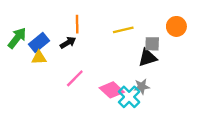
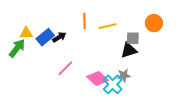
orange line: (77, 24) -> (84, 21), moved
green arrow: (17, 38) -> (17, 48), moved
blue rectangle: (39, 43) -> (45, 37), moved
yellow triangle: (39, 58) -> (26, 33), moved

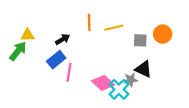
orange circle: (154, 23) -> (163, 34), moved
blue rectangle: (45, 37) -> (56, 60), moved
black triangle: (129, 50) -> (143, 69), moved, turned 42
pink line: (65, 68) -> (69, 72), turned -36

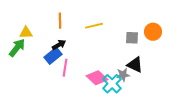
orange line: (89, 22) -> (60, 21), moved
yellow line: (114, 28) -> (94, 26), moved
black arrow: (63, 39) -> (59, 45), moved

